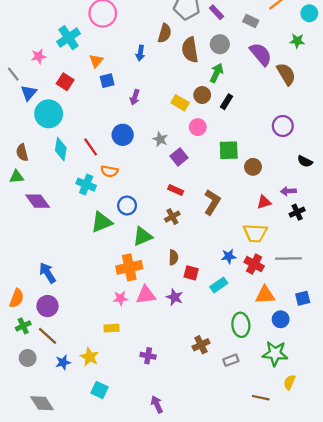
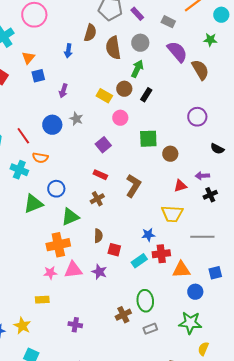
gray star: (160, 139) -> (76, 119), moved
red cross: (254, 264) -> (161, 254), moved, turned -36
green ellipse: (241, 325) -> (145, 301), moved

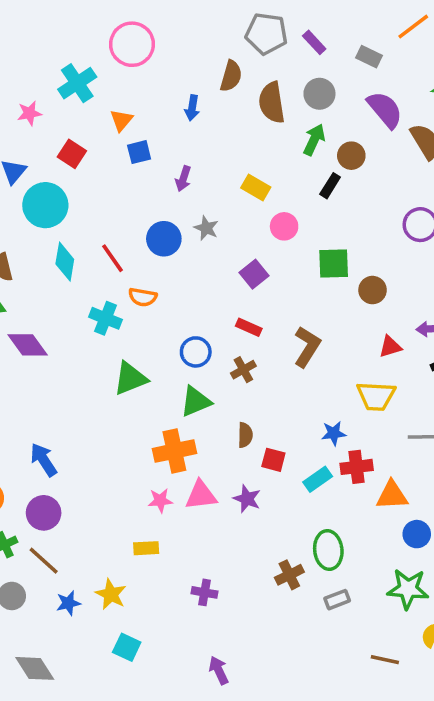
brown circle: (124, 89) -> (351, 156), moved
blue circle: (56, 189) -> (196, 352), moved

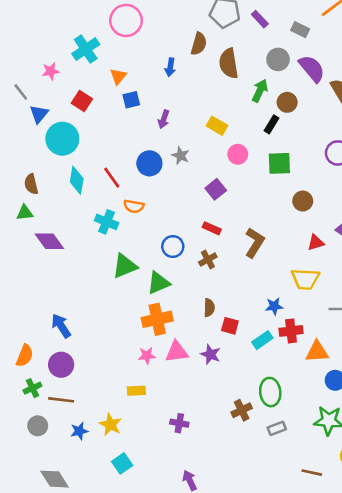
gray circle: (319, 94) -> (278, 59), moved
green square: (334, 264) -> (279, 163), moved
green triangle: (196, 401) -> (159, 283), moved
brown line: (44, 561) -> (61, 400), turned -35
cyan square: (127, 647) -> (122, 463), turned 30

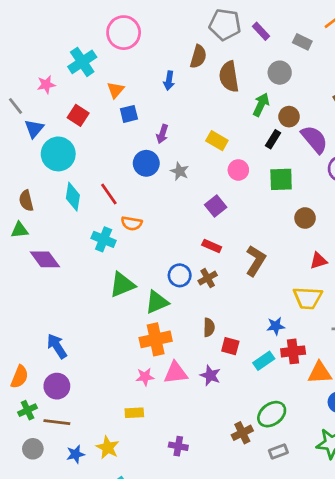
purple semicircle: (312, 69) -> (314, 139), moved
blue circle: (149, 163) -> (146, 163), moved
blue circle: (173, 247) -> (180, 275), moved
green ellipse: (270, 392) -> (272, 414), turned 60

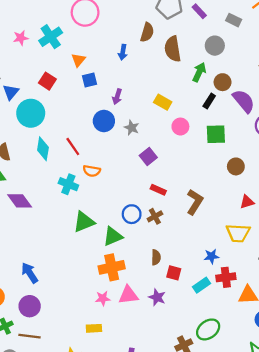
pink star: (46, 85) -> (21, 38), moved
purple square: (216, 206) -> (148, 156), moved

